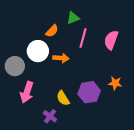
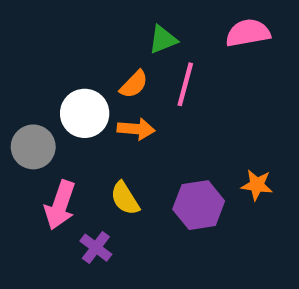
orange semicircle: (52, 31) -> (134, 84), moved
pink semicircle: (111, 40) -> (248, 33), moved, turned 60
yellow semicircle: (63, 98) -> (125, 198), moved
purple cross: (50, 116) -> (96, 248), moved

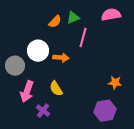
orange semicircle: (134, 84) -> (55, 22), moved
purple hexagon: (199, 205) -> (105, 111), moved

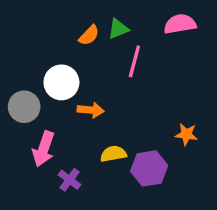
orange arrow: (61, 58) -> (91, 110), moved
yellow semicircle: (56, 89) -> (113, 154), moved, turned 112
purple hexagon: (105, 111) -> (149, 168), moved

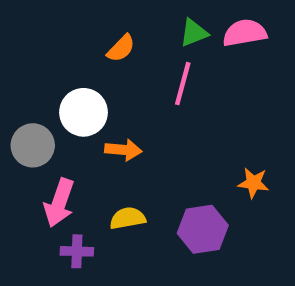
green triangle: (118, 29) -> (194, 33), moved
yellow semicircle: (113, 154) -> (128, 218), moved
purple cross: (70, 180) -> (77, 251), moved, turned -35

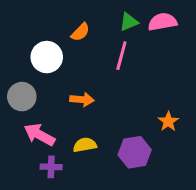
white circle: (84, 112) -> (47, 57), moved
orange star: (253, 183) -> (168, 121), turned 30
pink arrow: (59, 203) -> (39, 135), turned 100

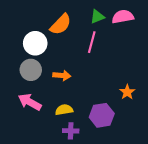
orange semicircle: (80, 32) -> (61, 24), size x1.5
gray circle: (22, 97) -> (31, 70), moved
purple cross: (51, 167) -> (71, 131), moved

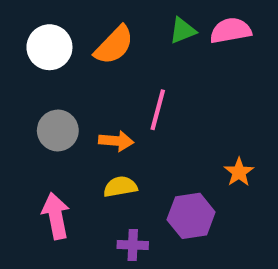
pink line: (92, 42) -> (158, 110), moved
white circle: (35, 43) -> (49, 47), moved
pink arrow: (30, 102) -> (56, 216), moved, turned 50
yellow semicircle: (64, 110) -> (120, 187), moved

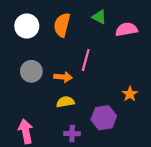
green triangle: (183, 31) -> (99, 17), turned 49
pink semicircle: (231, 31) -> (126, 29), moved
orange semicircle: (114, 45) -> (62, 25), turned 150
pink arrow: (56, 216) -> (26, 131), moved

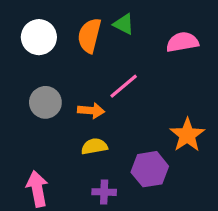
green triangle: (99, 17) -> (124, 24), moved
pink line: (86, 60) -> (124, 86), turned 35
orange star: (130, 94) -> (187, 135), size x1.5

